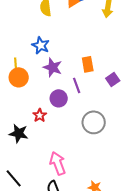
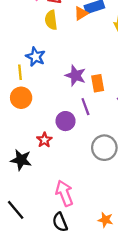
blue star: (41, 45) -> (36, 57), moved
yellow line: (16, 64) -> (20, 72), moved
purple star: (53, 67) -> (75, 76), moved

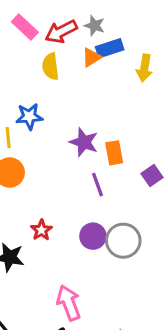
blue star: (36, 57) -> (29, 116), turned -30
purple circle: (65, 121) -> (93, 236), moved

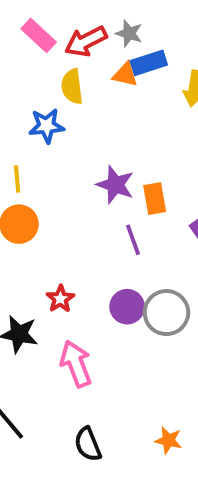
orange triangle: (91, 57) -> (125, 75), turned 45
blue star: (29, 116) -> (47, 126), moved
pink arrow: (69, 303) -> (76, 364), moved

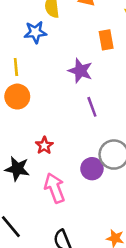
orange rectangle: (155, 199) -> (106, 40), moved
purple circle: (127, 307) -> (92, 169), moved

